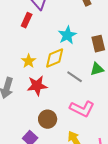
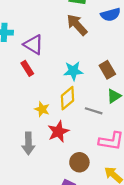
red rectangle: (27, 20) -> (27, 68), turned -40
cyan star: (67, 35) -> (73, 71), turned -30

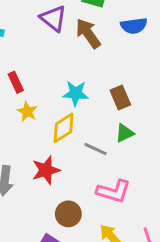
purple triangle: (33, 45) -> (53, 18), moved
yellow star: (42, 109) -> (27, 112), moved

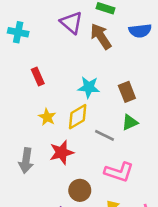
yellow star: (27, 112) -> (47, 117), moved

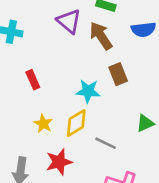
brown rectangle: (127, 92) -> (118, 74), moved
green triangle: (130, 122) -> (145, 123), moved

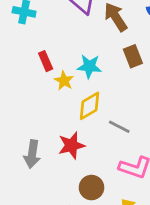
cyan star: (88, 91) -> (89, 66), moved
yellow star: (43, 124) -> (64, 81), moved

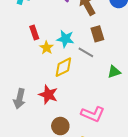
gray line: (119, 127) -> (86, 52), moved
red star: (71, 145) -> (48, 95), turned 30

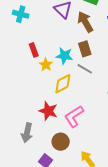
brown rectangle: (97, 34) -> (85, 49), moved
gray arrow: (19, 99) -> (27, 133), moved
pink L-shape: (93, 114) -> (74, 116), moved, turned 125

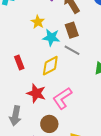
red rectangle: (34, 50) -> (19, 63), moved
yellow star: (46, 65) -> (38, 22), moved

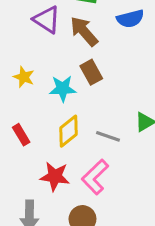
yellow star: (38, 22) -> (24, 77), moved
gray line: (72, 50) -> (108, 136), moved

